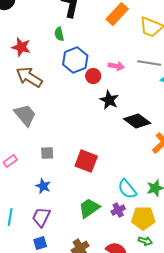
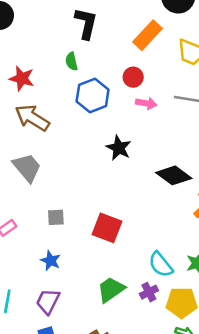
red circle: (93, 76) -> (133, 77), moved
black star: (109, 100) -> (119, 148), moved

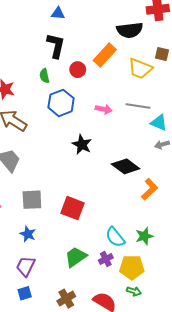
red circle: (133, 77) -> (78, 70), moved
gray square: (56, 217) -> (32, 200), size x1.5

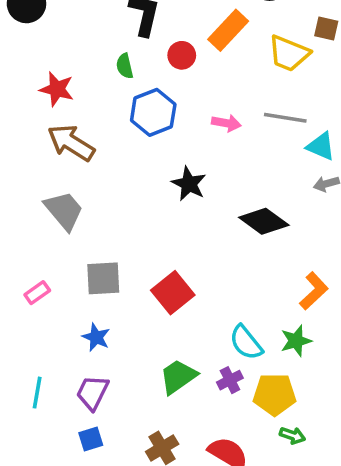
orange L-shape: (150, 189) -> (314, 291), moved
red square: (73, 208) -> (173, 293), turned 30
green arrow: (134, 291) -> (292, 435), moved

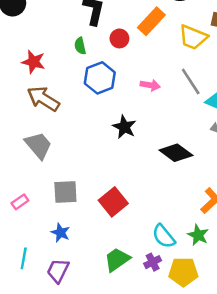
gray line: (285, 118) -> (191, 81), turned 48
green star: (296, 341) -> (198, 235), turned -30
cyan line: (37, 393) -> (24, 258), moved

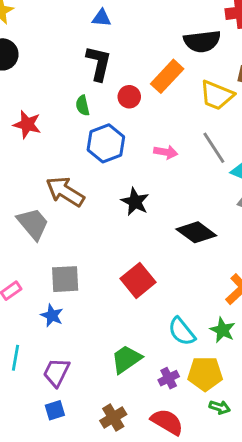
brown arrow: (43, 99) -> (65, 192), moved
red square: (113, 202) -> (138, 280), moved
blue star: (60, 233) -> (52, 315), moved
purple cross: (153, 262) -> (169, 378), moved

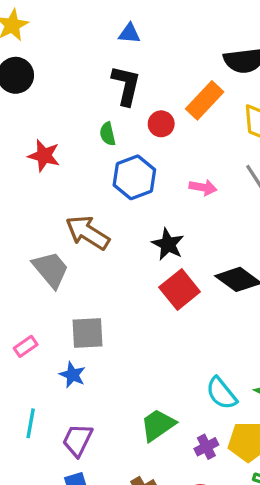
red square: (138, 280) -> (180, 289), moved

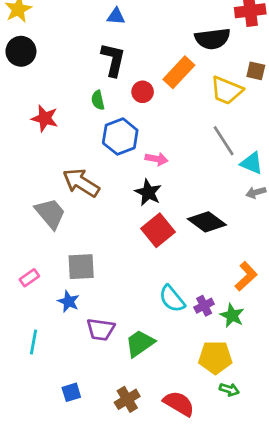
pink arrow: (203, 187) -> (157, 159), moved
cyan semicircle: (221, 393) -> (172, 299), moved
purple trapezoid: (77, 440) -> (101, 329), moved, turned -108
purple cross: (206, 447) -> (204, 306), moved

